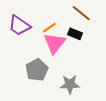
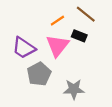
purple trapezoid: (19, 26) -> (24, 48), moved
orange line: (49, 28) -> (57, 21), moved

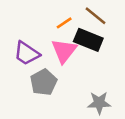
black rectangle: (79, 36) -> (88, 40), size x1.6
gray star: (74, 89) -> (99, 103), moved

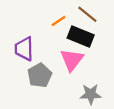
pink triangle: (64, 51) -> (72, 60), moved
purple trapezoid: (27, 53) -> (24, 49), turned 55

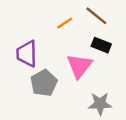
black rectangle: (81, 37) -> (101, 45), moved, size x0.7

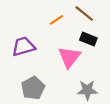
purple trapezoid: (27, 54) -> (23, 46), turned 75
gray pentagon: (44, 83) -> (33, 88), moved

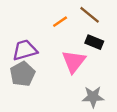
gray pentagon: (33, 88) -> (22, 74), moved

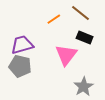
gray pentagon: (22, 74) -> (20, 66), turned -30
gray star: (93, 97) -> (84, 87), turned -30

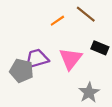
black rectangle: (85, 38) -> (100, 48), moved
purple trapezoid: (22, 45) -> (37, 59), moved

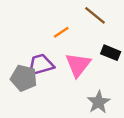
orange line: (57, 21) -> (61, 32), moved

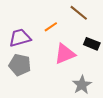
purple trapezoid: (41, 65) -> (20, 38), moved
pink triangle: (78, 65) -> (65, 54), turned 30

